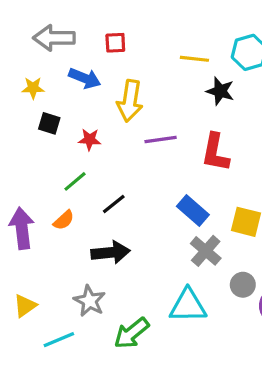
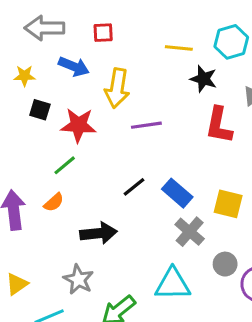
red star: (90, 140) -> (78, 125), size x1.6
red L-shape: (215, 152) -> (219, 125), moved
black line: (114, 204) -> (134, 187), moved

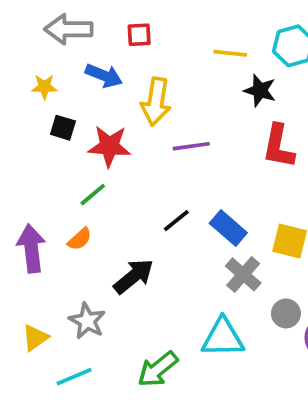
black arrow: (99, 233) -> (134, 276), turned -33
gray star: (78, 279) -> (87, 321), moved

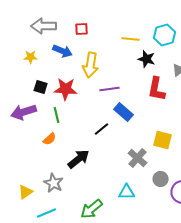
black square: (63, 128) -> (41, 87), moved
green line: (93, 195) -> (57, 115), turned -63
blue rectangle: (228, 228) -> (124, 112), moved
purple arrow: (31, 248) -> (24, 112), moved, turned -100
cyan triangle: (223, 338) -> (127, 192), size x0.7

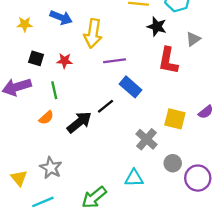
red star: (66, 89) -> (65, 61), size x0.6
black arrow: (79, 159) -> (79, 122), moved
yellow triangle: (26, 192) -> (19, 178), turned -35

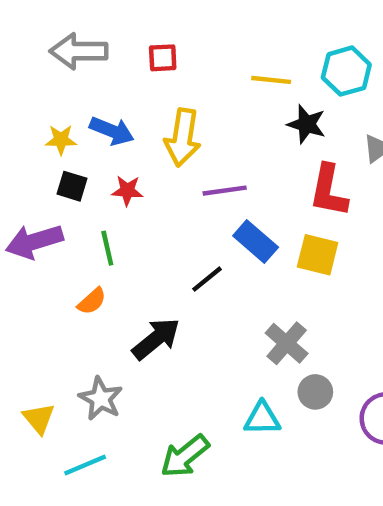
blue arrow: (61, 17) -> (112, 131), moved
yellow star: (25, 24) -> (61, 140), moved
yellow square: (175, 119) -> (318, 255), moved
black arrow: (79, 122) -> (156, 339), moved
gray circle: (173, 163) -> (315, 392), moved

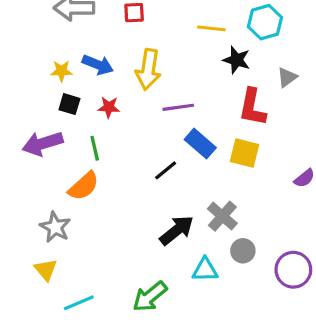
orange semicircle: (92, 301) -> (84, 186), size x1.5
black arrow: (156, 339) -> (177, 230), moved
gray star: (101, 399) -> (55, 227), moved

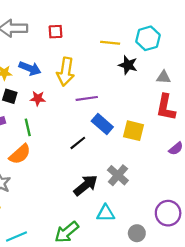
gray triangle: (287, 77) -> (164, 77), turned 40
red L-shape: (252, 107) -> (166, 107), moved
gray circle: (243, 251) -> (137, 233), moved

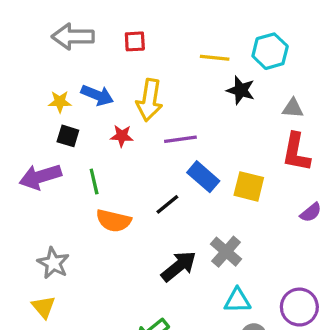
red star: (38, 98) -> (122, 136), moved
orange semicircle: (20, 154) -> (114, 221), moved, turned 55
cyan triangle: (106, 213) -> (237, 300), moved

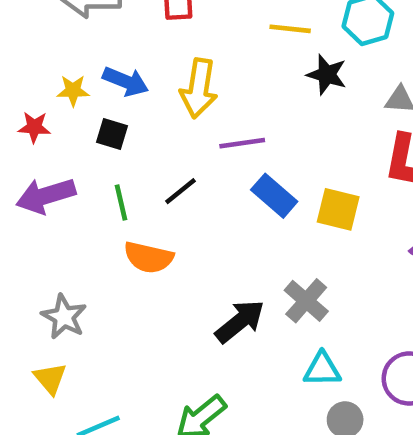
black square: (68, 136) -> (112, 134), moved
red star: (122, 136) -> (34, 127), moved
black line: (167, 204) -> (180, 191), moved

